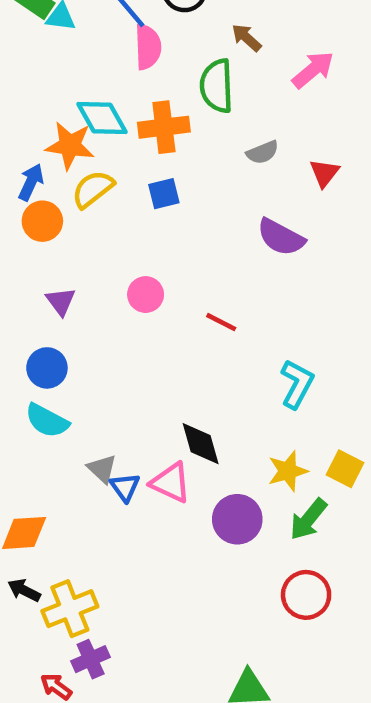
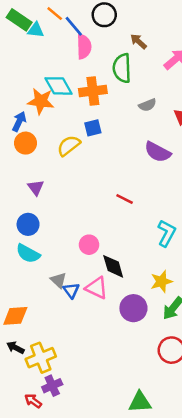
yellow semicircle: (93, 189) -> (69, 146), moved
pink circle: (146, 295) -> (89, 245), moved

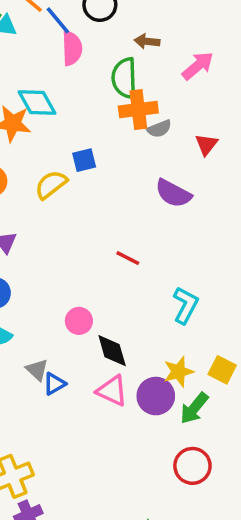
brown arrow: (139, 41) -> (147, 41), turned -36
orange cross: (93, 91) -> (138, 110), moved
pink triangle: (97, 288) -> (112, 391), moved
blue triangle: (71, 290) -> (54, 384), turned 36
purple circle: (133, 308) -> (156, 396), moved

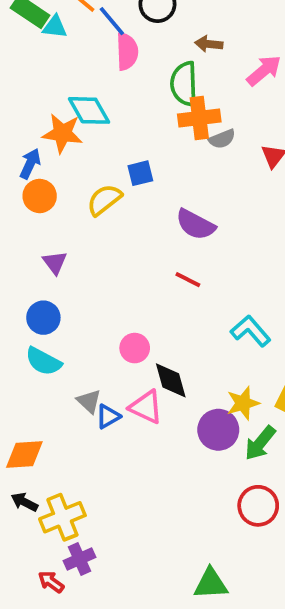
purple semicircle: (173, 193) -> (195, 224), moved
cyan L-shape: (185, 305) -> (251, 331), turned -69
pink triangle: (112, 391) -> (146, 407), moved

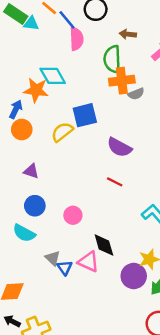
blue square: (140, 173) -> (85, 115), size x1.5
purple triangle: (55, 263) -> (31, 171), turned -35
blue circle: (43, 318) -> (35, 206), moved
pink circle: (135, 348) -> (73, 215), moved
blue triangle: (108, 416) -> (65, 268), turned -35

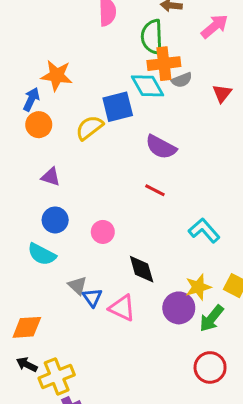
cyan diamond: (53, 76) -> (147, 86), moved
pink triangle: (88, 262) -> (122, 308), moved

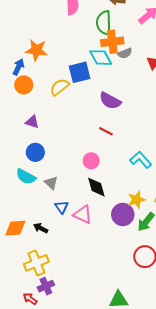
pink circle: (103, 232) -> (91, 161), moved
gray triangle: (77, 286) -> (51, 183), moved
black arrow: (27, 365) -> (41, 228), moved

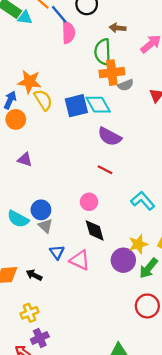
cyan diamond: (101, 58) -> (98, 105), moved
yellow semicircle: (60, 87) -> (43, 100), moved, turned 96
blue circle: (35, 152) -> (41, 210), moved
yellow cross: (36, 263) -> (29, 313), size x0.7

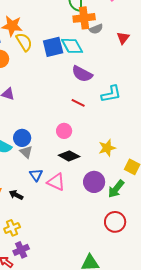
cyan L-shape: (143, 201) -> (111, 94), moved, turned 120
black diamond: (95, 230) -> (69, 156), turned -45
yellow star: (138, 244) -> (107, 148), moved

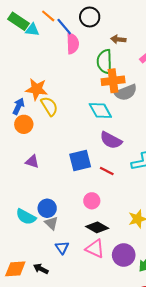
gray semicircle: (96, 29) -> (126, 92), size x1.5
blue square: (53, 47) -> (80, 160), moved
pink triangle: (56, 182) -> (95, 249), moved

